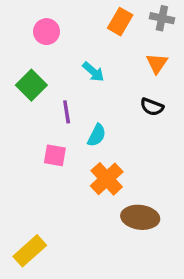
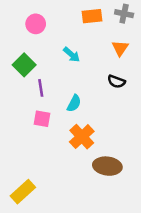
orange rectangle: (120, 22) -> (92, 16), turned 54
purple line: (67, 112) -> (41, 88), moved

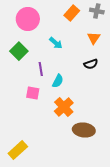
orange rectangle: (92, 16) -> (72, 13), turned -42
pink circle: (36, 24) -> (28, 19), size x1.5
black semicircle: (116, 82) -> (91, 64), turned -40
purple line: (41, 88) -> (41, 69), moved

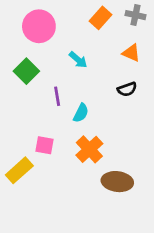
orange triangle: (94, 38) -> (131, 53), turned -40
pink square: (33, 93) -> (45, 145), moved
yellow rectangle: (18, 150) -> (19, 170), moved

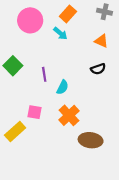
orange rectangle: (101, 18) -> (68, 14), moved
cyan arrow: (78, 60) -> (60, 33), moved
green square: (26, 71) -> (13, 66), moved

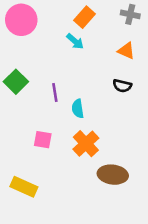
pink circle: (30, 20) -> (21, 20), moved
black semicircle: (98, 69) -> (122, 86), turned 32
cyan semicircle: (63, 87) -> (78, 109), turned 144
yellow rectangle: (15, 132) -> (24, 187), moved, turned 66

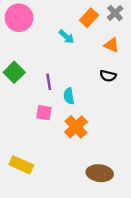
gray cross: (130, 14) -> (115, 13), turned 35
orange rectangle: (84, 17) -> (89, 18), moved
pink square: (43, 140) -> (44, 113), moved
brown ellipse: (113, 175) -> (100, 173), moved

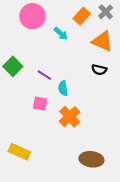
pink circle: (19, 18) -> (32, 16), moved
orange triangle: (112, 45) -> (102, 41), size x1.5
purple line: (49, 82) -> (44, 75), turned -48

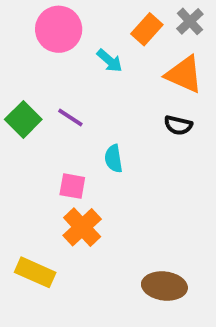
purple line: (44, 75) -> (70, 117), moved
orange cross: (70, 117) -> (82, 227), moved

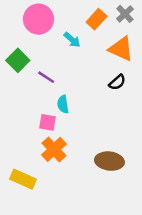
green square: (23, 119) -> (18, 60), moved
black semicircle: (178, 125) -> (117, 82), turned -54
cyan semicircle: (113, 159) -> (63, 104), moved
brown ellipse: (164, 286) -> (109, 161), moved

